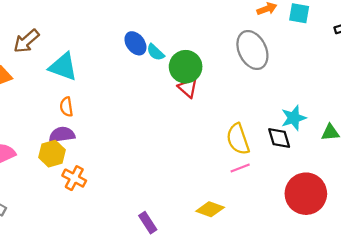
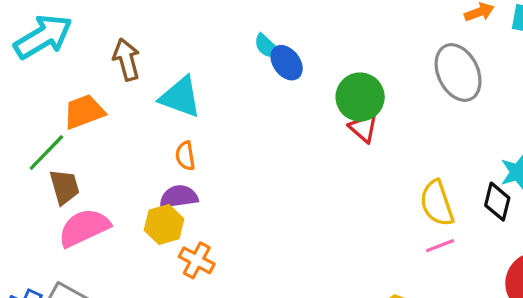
brown arrow: (26, 41) -> (126, 59), turned 116
cyan semicircle: (156, 52) -> (267, 46), moved
black diamond: (279, 138) -> (497, 202), turned 30

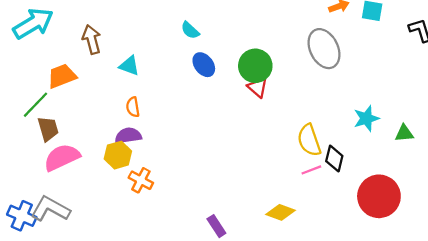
blue ellipse: (287, 63) -> (204, 65), moved
cyan triangle: (180, 97) -> (129, 66), size x0.7
black diamond: (497, 202) -> (334, 159), moved

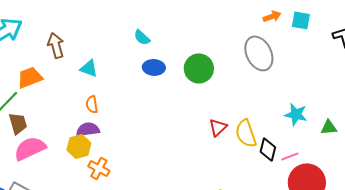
blue ellipse: (204, 65) -> (154, 67), turned -50
red triangle: (258, 88) -> (218, 127), moved, turned 36
cyan star: (366, 118) -> (296, 114), turned 30
pink line: (311, 170) -> (290, 156), moved

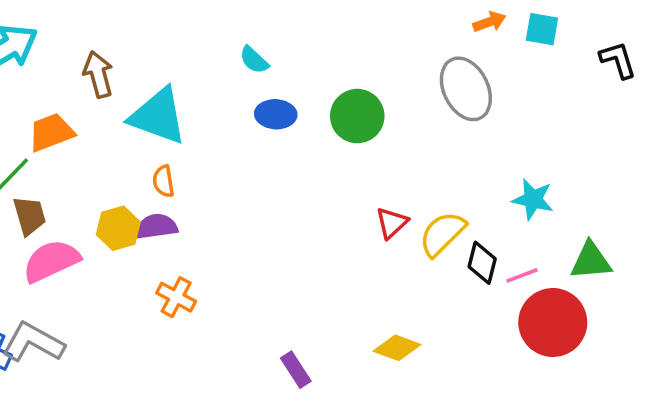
cyan triangle: (89, 68) -> (158, 116), size x1.8
green triangle: (329, 127) -> (591, 261), moved, size x1.4
yellow semicircle: (246, 133) -> (442, 234), turned 64
yellow hexagon: (79, 146) -> (118, 228), moved

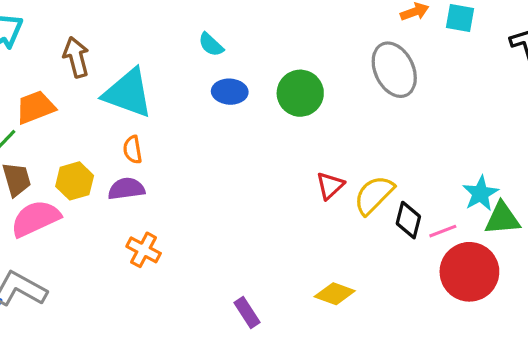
cyan star: (533, 199) -> (480, 193), moved, turned 30
yellow hexagon: (118, 228) -> (75, 181), moved

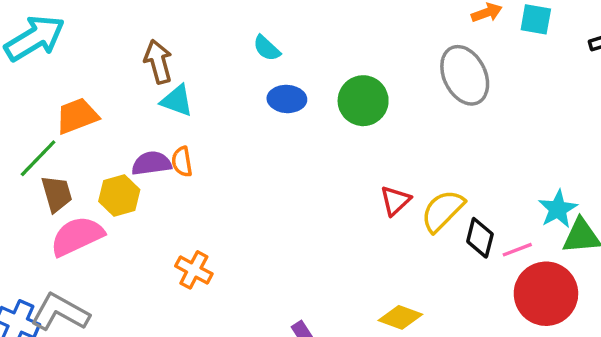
brown arrow: (76, 57) -> (158, 62), moved
cyan triangle: (128, 93) -> (177, 101), size x0.6
purple semicircle: (126, 189) -> (151, 163), moved

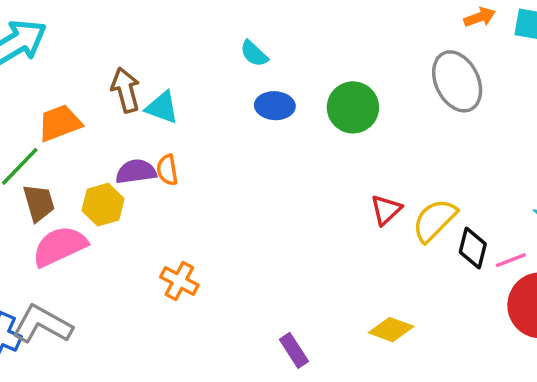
brown arrow: (158, 62) -> (126, 90), moved

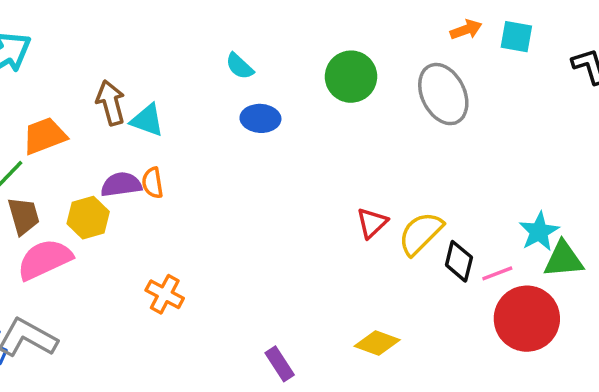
green circle: (353, 107) -> (351, 77), moved

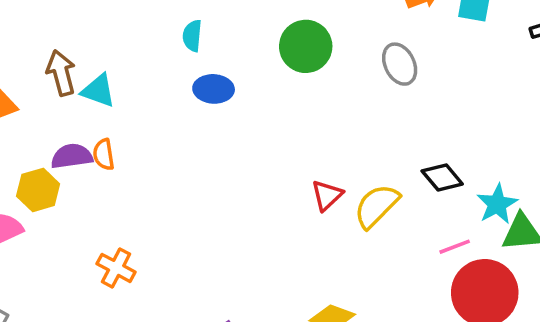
cyan semicircle: (240, 66) -> (192, 36), turned 52
gray ellipse: (443, 94) -> (400, 64), size x0.7
black diamond: (459, 261) -> (442, 178), moved, turned -54

